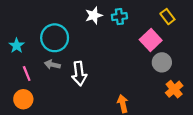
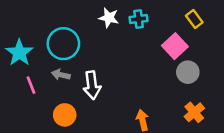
white star: (94, 15) -> (109, 18), turned 30
cyan star: (17, 46) -> (19, 53), size x1.5
orange cross: (174, 89) -> (194, 112), moved
orange circle: (23, 99) -> (65, 115), moved

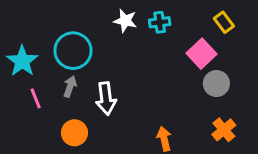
gray arrow: (61, 75) -> (70, 87), turned 96

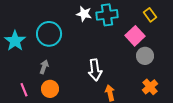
cyan cross: (160, 22) -> (107, 15), size x1.5
gray arrow: (70, 87) -> (44, 67), moved
pink line: (36, 98) -> (24, 90), moved
white arrow: (106, 98) -> (95, 70), moved

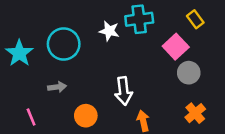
white star: (84, 14) -> (109, 31), moved
gray arrow: (44, 67) -> (57, 87), turned 64
orange circle: (50, 89) -> (86, 116), moved

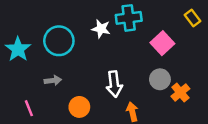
yellow rectangle: (195, 19) -> (192, 18), moved
gray circle: (189, 73) -> (160, 79), moved
orange cross: (195, 113) -> (180, 93), moved

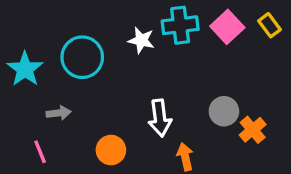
pink square: (162, 43) -> (227, 27), moved
gray arrow: (53, 80) -> (59, 113), moved

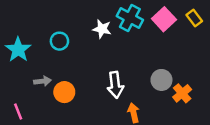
cyan cross: (180, 25) -> (130, 18), turned 35
cyan circle: (82, 57) -> (59, 41), size x0.6
orange circle: (111, 150) -> (64, 92), moved
pink line: (40, 152) -> (18, 112), moved

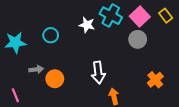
cyan star: (18, 50) -> (15, 42), turned 30
gray circle: (161, 80) -> (138, 39), moved

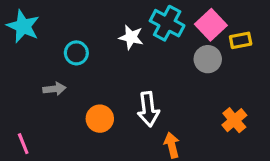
yellow rectangle: (166, 16) -> (241, 40), moved, turned -64
cyan star: (15, 42) -> (23, 26), moved, turned 30
gray arrow: (36, 69) -> (54, 89), moved
orange circle: (55, 79) -> (100, 119), moved

